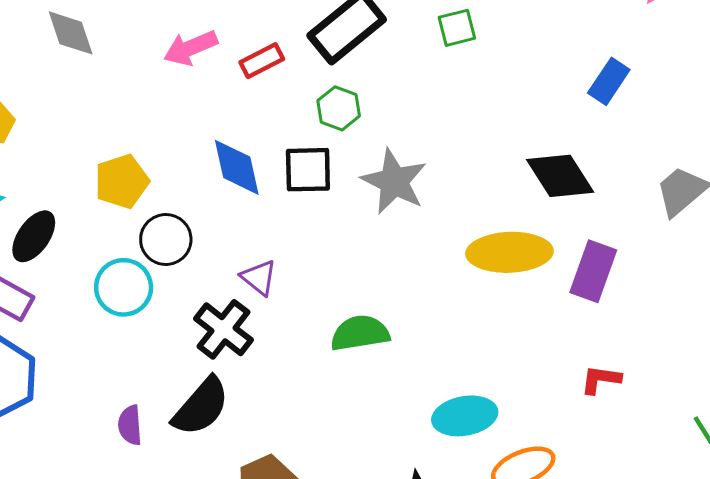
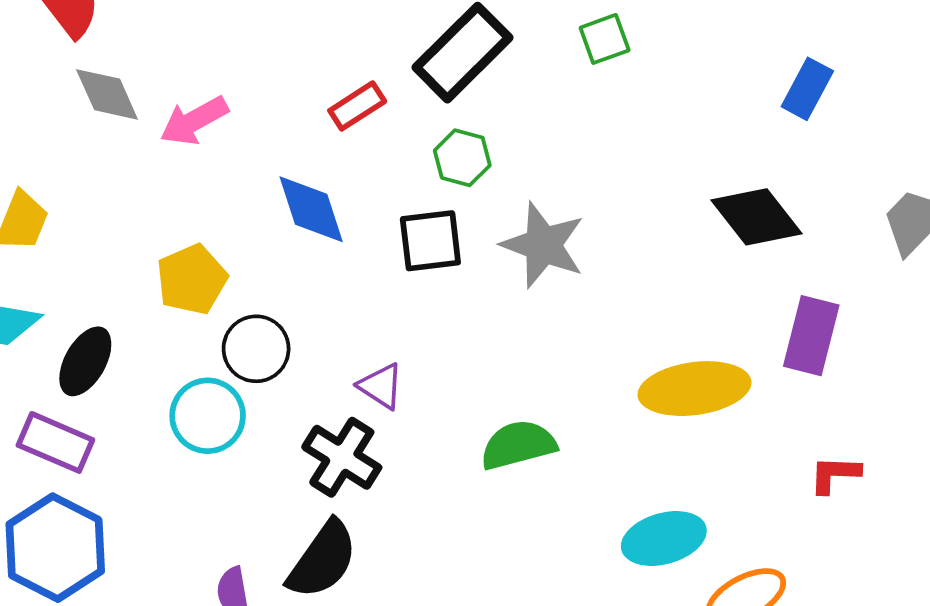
pink arrow: (191, 48) -> (194, 121), moved
blue diamond: (237, 167) -> (311, 209), moved
yellow ellipse: (509, 252) -> (694, 389), moved

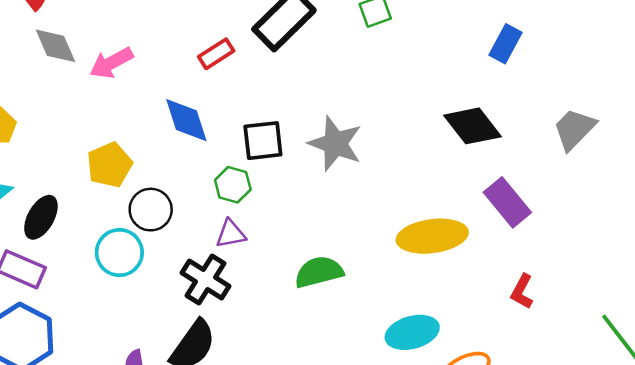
green hexagon: (462, 158) -> (233, 185), moved
purple rectangle: (811, 336) -> (507, 202), turned -54
purple triangle: (381, 386) -> (231, 234), turned -44
red L-shape: (835, 474) -> (522, 292), turned -64

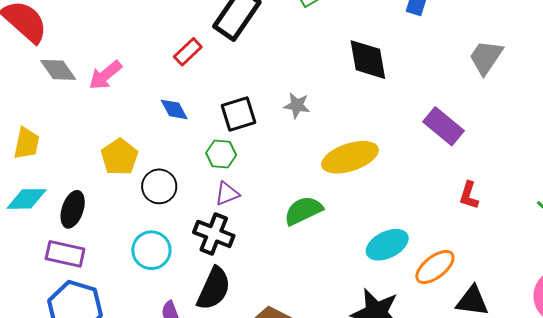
blue diamond: (186, 120) -> (174, 109), size x0.7
black diamond: (472, 126) -> (368, 60), moved, turned 39
gray star: (335, 144) -> (297, 105), size x0.6
yellow ellipse: (432, 236) -> (350, 157), moved
cyan circle: (119, 253) -> (151, 250), moved

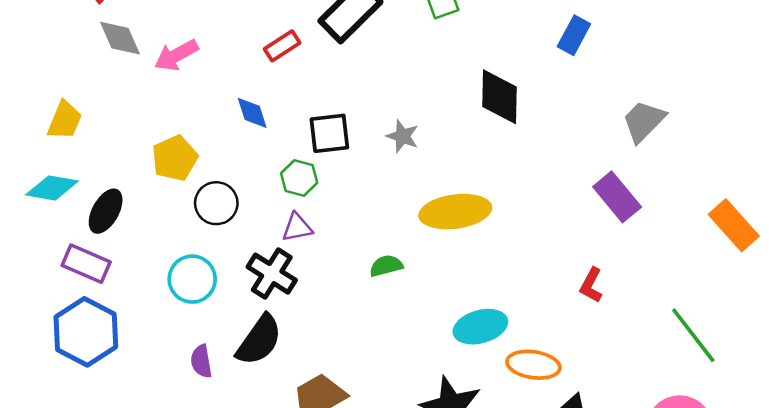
purple rectangle: (443, 126) -> (617, 197), moved
green semicircle: (303, 211) -> (386, 266), size x0.7
orange ellipse: (435, 267) -> (533, 365), turned 36

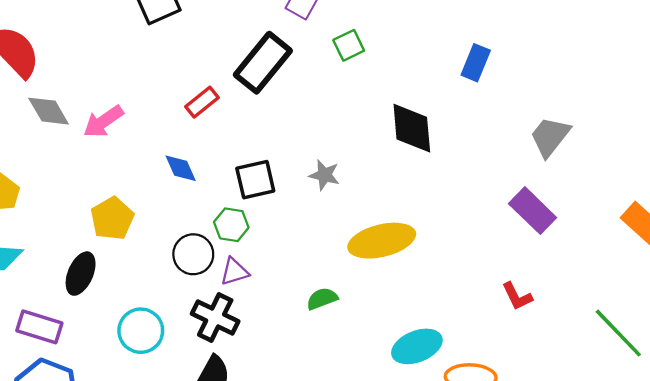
black circle: (216, 203) -> (193, 254), moved
black ellipse: (106, 211) -> (81, 274), moved
red L-shape: (591, 285) -> (517, 296), turned -48

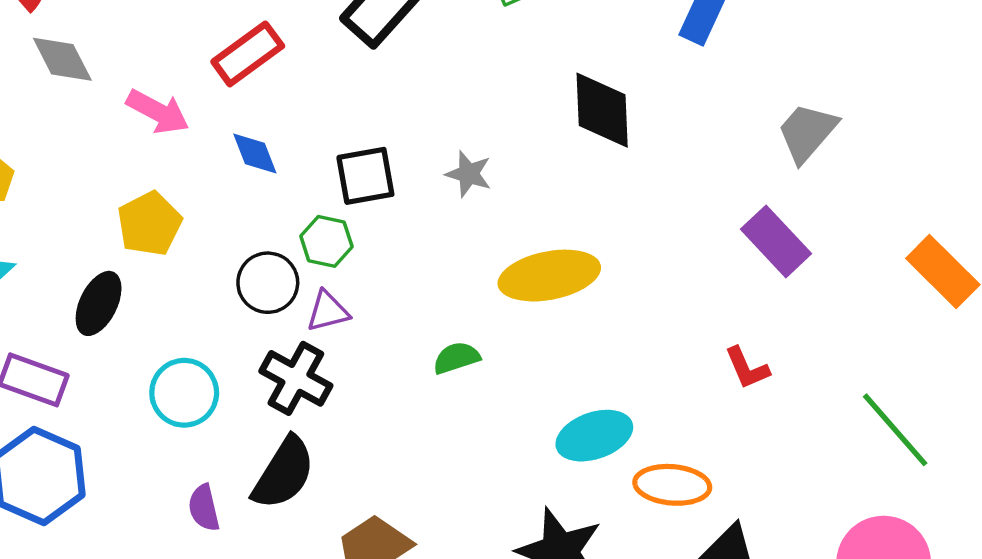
red rectangle: (202, 102) -> (248, 54), moved, size x1.4
pink arrow: (103, 122) -> (158, 112), moved, turned -120

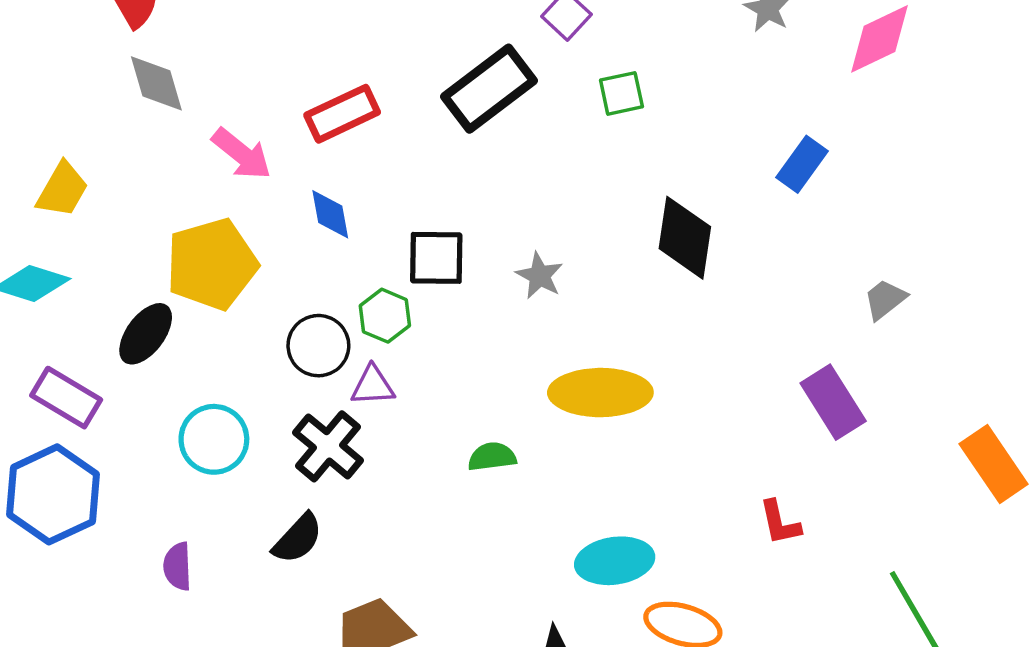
gray trapezoid: (807, 132) -> (885, 299), size x0.7
yellow pentagon: (149, 224) -> (212, 264), size x1.4
black semicircle: (284, 473) -> (298, 538), size x0.7
purple semicircle: (204, 508) -> (178, 566), moved

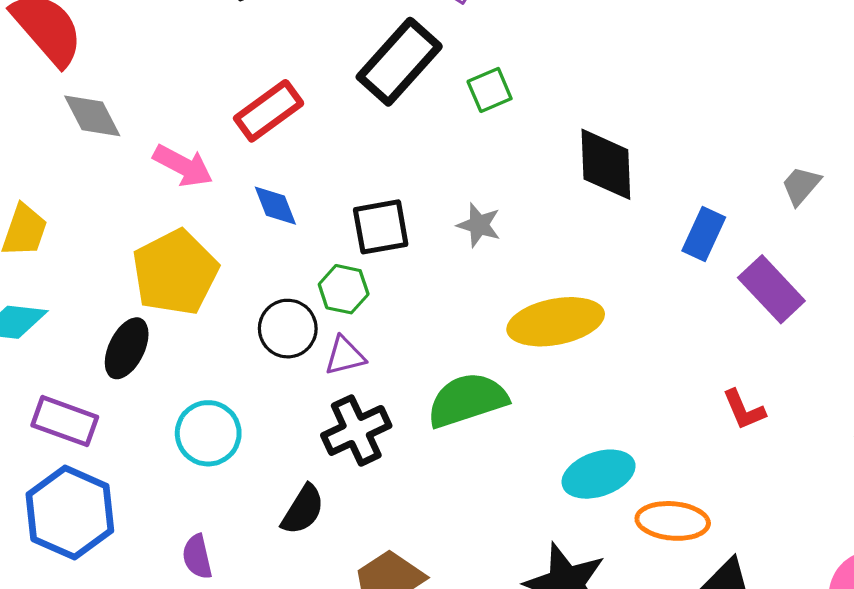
green square: (621, 93) -> (490, 90), moved
blue rectangle: (802, 164) -> (704, 234), moved
black cross: (328, 446) -> (356, 430), moved, turned 36
green semicircle: (492, 457) -> (467, 400), size x1.8

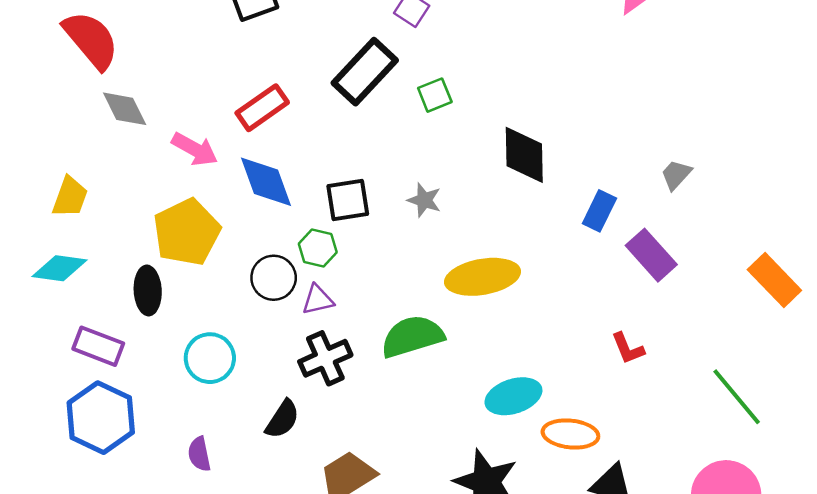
blue diamond: (275, 206) -> (266, 182), size x1.6
black ellipse: (127, 348) -> (148, 290), turned -30

